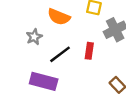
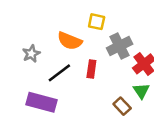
orange semicircle: (59, 17) -> (70, 41), moved

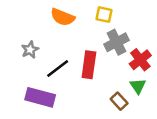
yellow square: (97, 22) -> (104, 15), moved
orange semicircle: (70, 41) -> (63, 17), moved
red rectangle: (91, 69) -> (89, 65), size x1.5

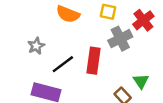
red cross: (140, 60) -> (143, 20), moved

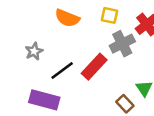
red rectangle: (93, 61) -> (94, 67), turned 35

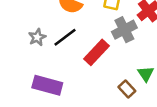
black line: (62, 70) -> (65, 37), moved

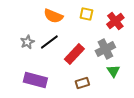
gray cross: (124, 30) -> (105, 49), moved
brown rectangle: (127, 89) -> (82, 83), moved, turned -64

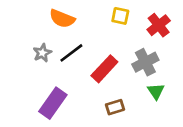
orange semicircle: (53, 16) -> (62, 19), moved
purple rectangle: (35, 80) -> (53, 103), turned -70

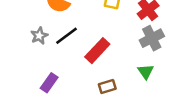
gray cross: (145, 62) -> (152, 38), moved
purple rectangle: (53, 103) -> (49, 83), size x0.7

